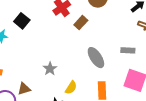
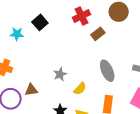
yellow semicircle: (71, 88) -> (80, 89), moved

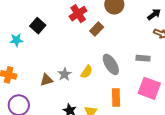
yellow semicircle: (80, 89) -> (87, 72), moved
brown triangle: (31, 90) -> (46, 80), moved

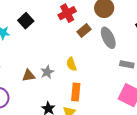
gray ellipse: (111, 64) -> (108, 38), moved
yellow semicircle: (87, 72) -> (71, 64), moved, turned 120
orange rectangle: (116, 98) -> (76, 92), moved

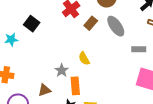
brown triangle: (29, 76) -> (44, 90), moved
orange rectangle: (76, 92) -> (75, 86), moved

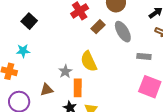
black square: (32, 24) -> (29, 21), moved
cyan star: (11, 40) -> (23, 51), moved
yellow semicircle: (84, 58) -> (89, 61), size x1.5

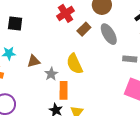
black square: (29, 21) -> (15, 23), turned -35
brown triangle: (47, 90) -> (34, 61), moved

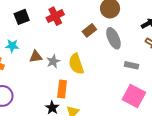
red cross: (65, 13) -> (55, 16), moved
black square: (15, 23) -> (22, 17), turned -35
gray star: (51, 74) -> (53, 61), moved

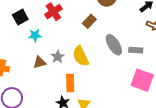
gray ellipse: (113, 38) -> (114, 45), moved
cyan star: (12, 46) -> (35, 35), moved
brown triangle: (36, 57) -> (40, 62), moved

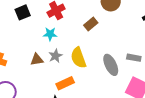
cyan star: (35, 35) -> (50, 34), moved
gray ellipse: (114, 45) -> (111, 65), moved
orange rectangle: (70, 83) -> (65, 83), turned 60

